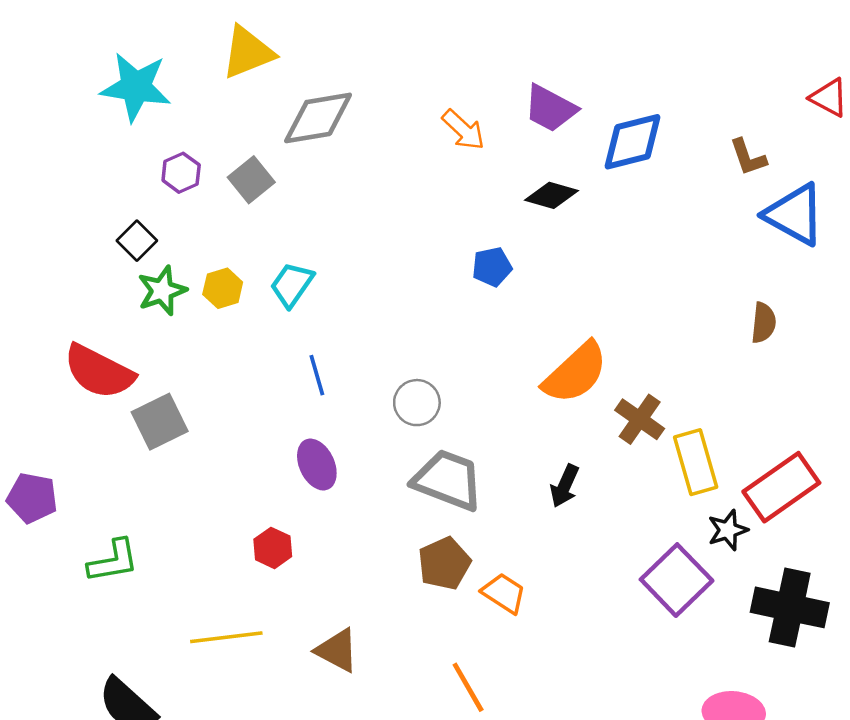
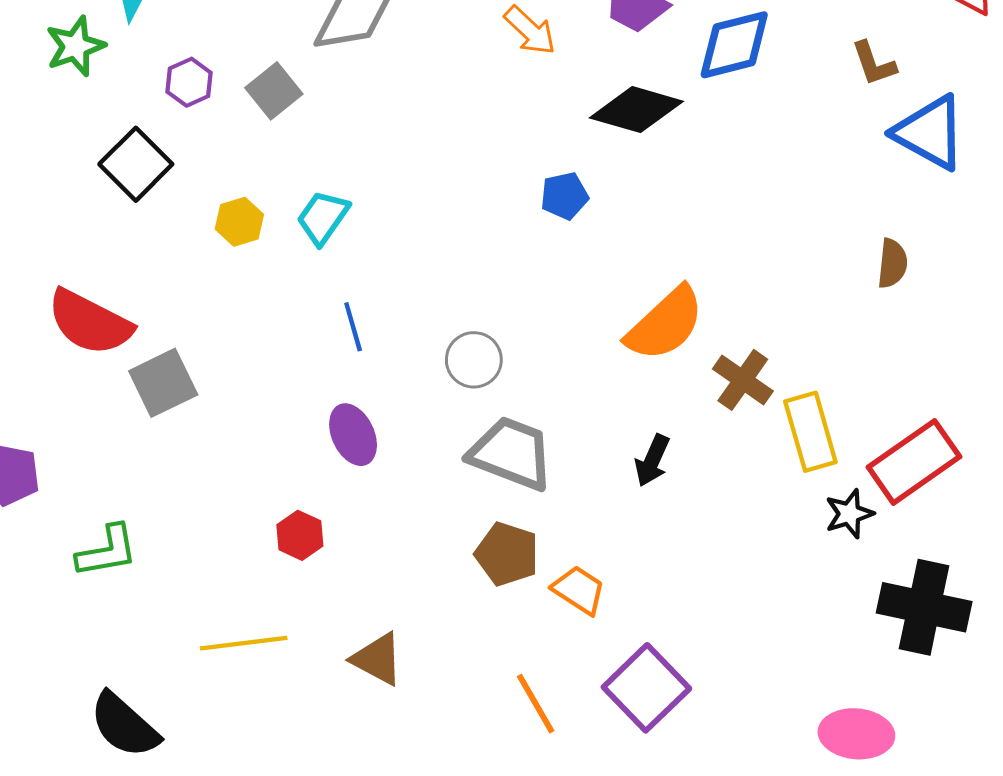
black diamond: (551, 195) -> (636, 110), size x1.4
black square: (137, 241) -> (136, 164), size x1.5
green star: (162, 291) -> (75, 46), moved
brown pentagon: (444, 563) -> (507, 554), turned -30
purple square: (677, 580) -> (646, 688), moved

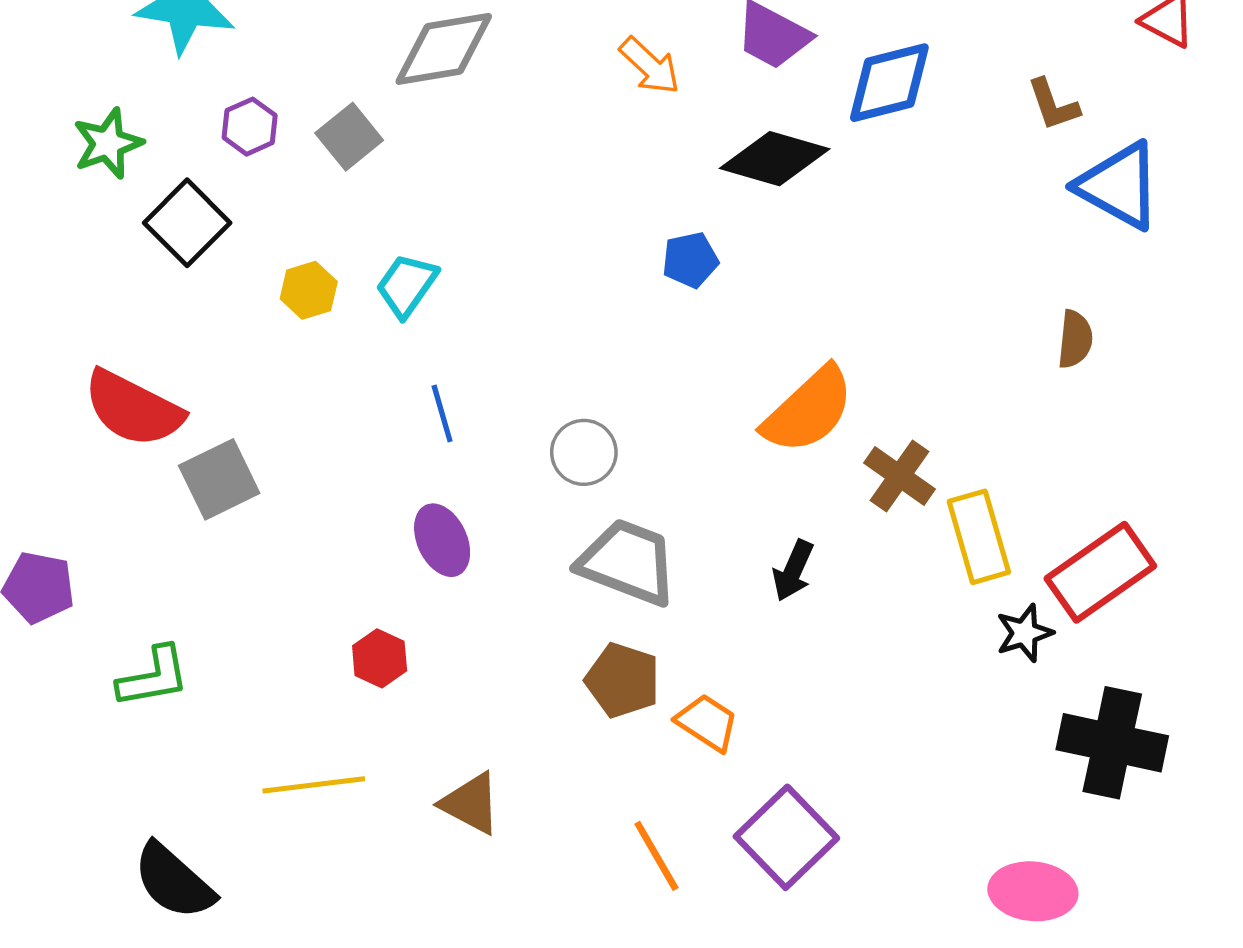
green star: (75, 46) -> (108, 143), moved

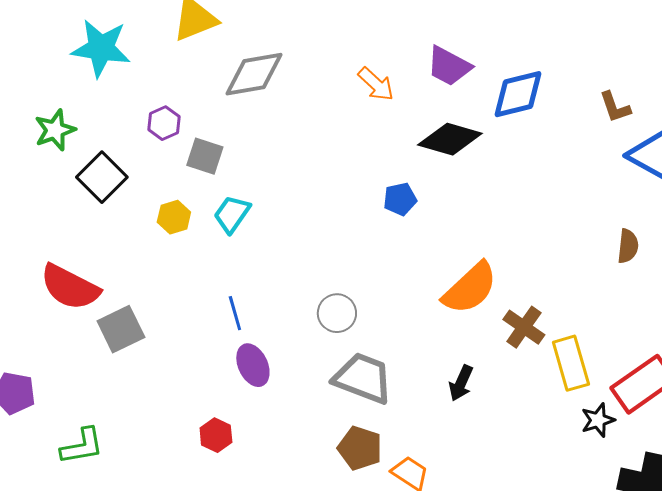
purple hexagon: (250, 127) -> (164, 123), moved
gray square: (349, 137) -> (205, 156), moved, turned -33
blue line: (442, 414) -> (235, 313), moved

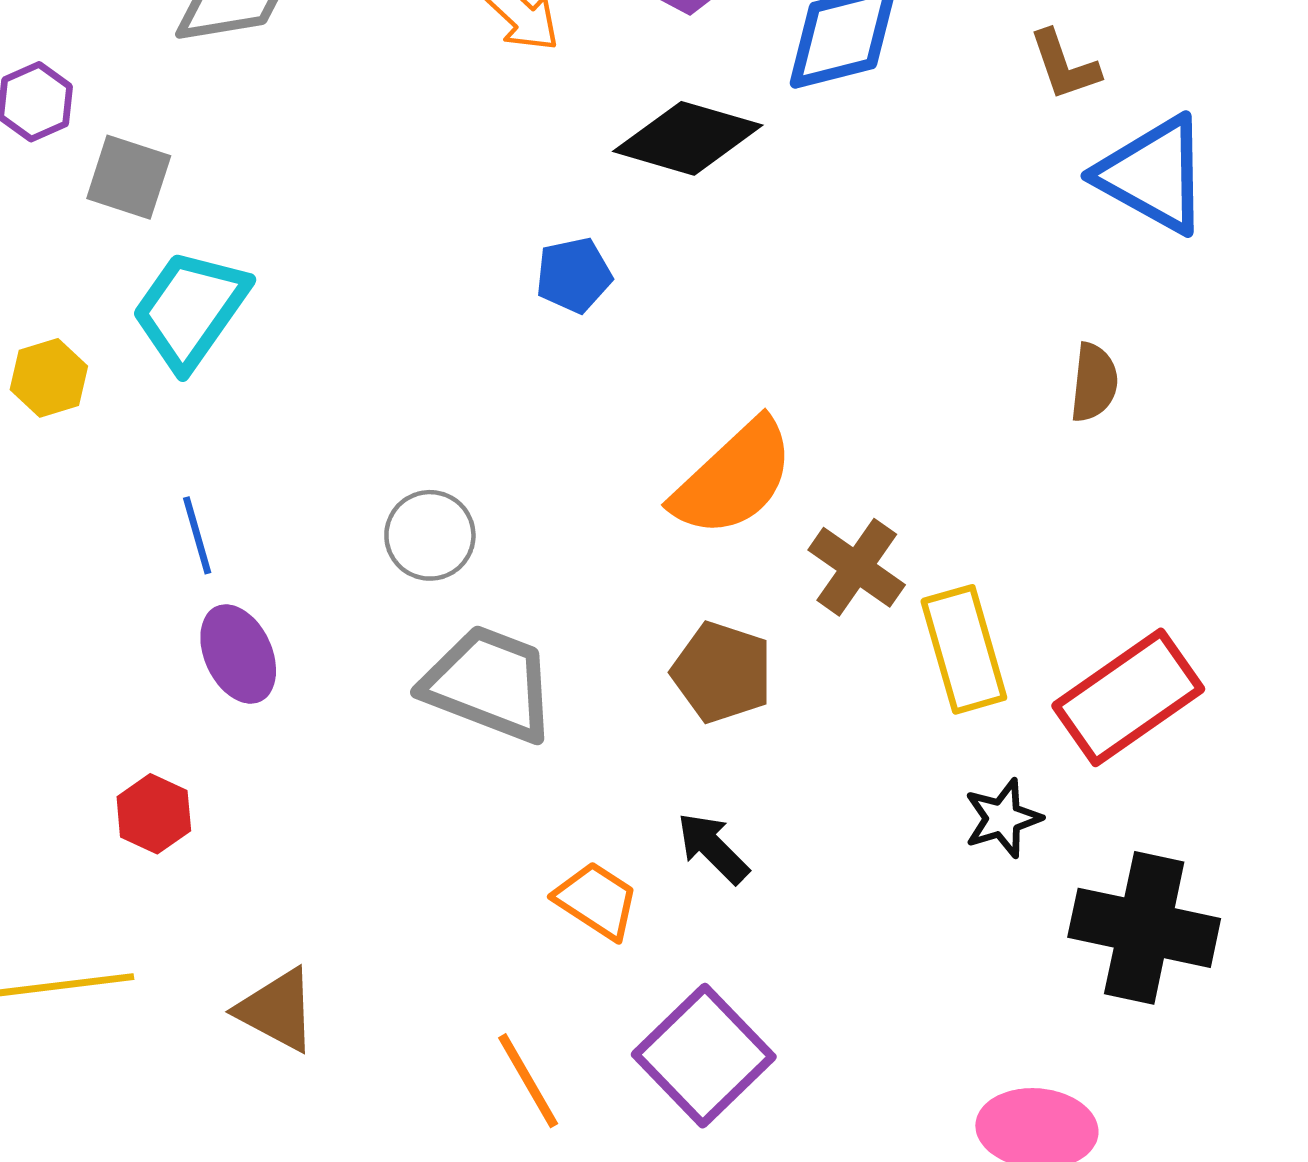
cyan trapezoid: (232, 214) -> (190, 309), size x1.4
yellow hexagon: (174, 217) -> (49, 378), moved
black arrow: (461, 383) -> (713, 848), moved, turned 111
black star: (598, 420) -> (1003, 818), moved
brown pentagon: (360, 448) -> (722, 672), moved

